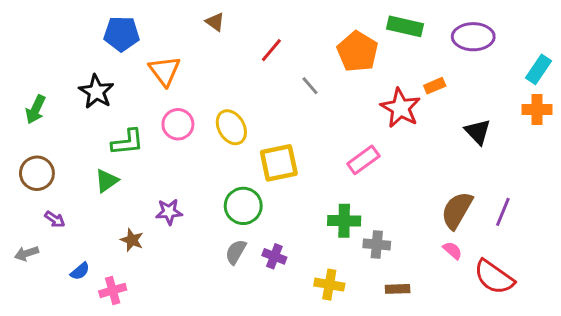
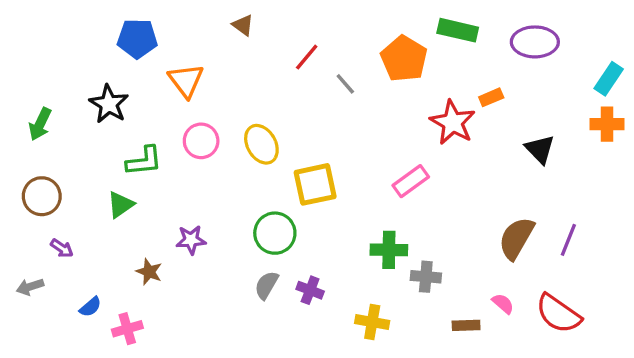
gray line: (310, 86) -> (345, 84), moved
pink semicircle: (452, 250) -> (503, 304), moved
brown rectangle: (398, 289) -> (466, 325), moved

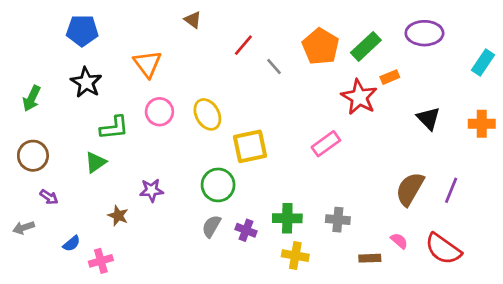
green rectangle: (458, 30) -> (366, 46), moved, turned -56
blue pentagon: (137, 39) -> (82, 30), moved
orange cross: (607, 124) -> (482, 124), moved
green cross: (389, 250) -> (287, 218), moved

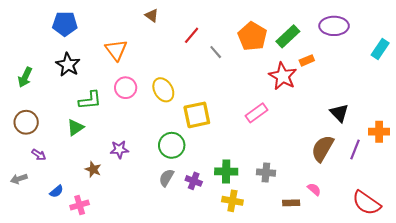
black triangle: (428, 118) -> (339, 113), moved
orange cross: (482, 124) -> (379, 132), moved
red semicircle: (443, 249) -> (366, 203), moved

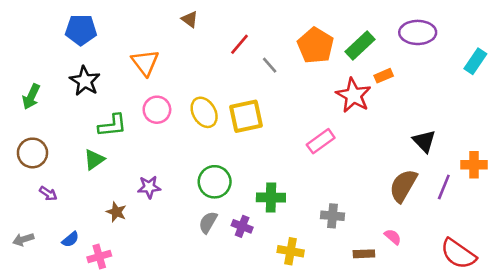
yellow square: (197, 115) -> (246, 116), moved
green cross: (226, 171) -> (271, 198), moved
gray arrow: (19, 179) -> (23, 239), moved

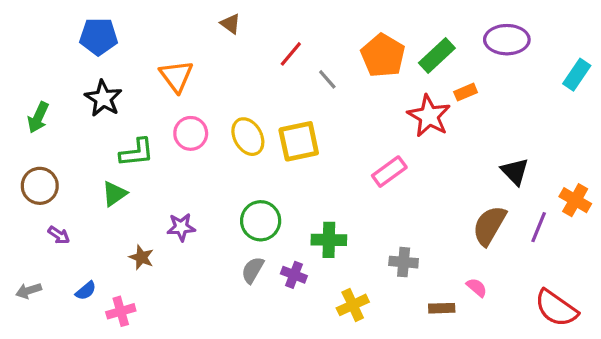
orange cross: (474, 165) -> (575, 200), turned 30
yellow cross: (291, 251) -> (353, 305), turned -35

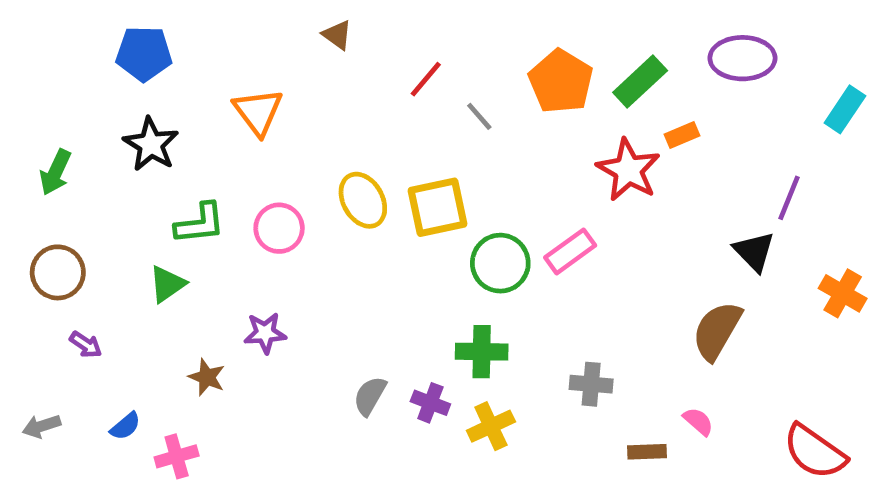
pink circle: (191, 133) -> (279, 228), moved
green circle: (261, 221) -> (500, 263), moved
purple line: (539, 227) -> (789, 198), moved
yellow cross: (353, 305) -> (491, 426), moved

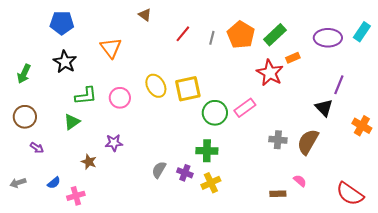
purple ellipse: (742, 58) -> (328, 38), moved
cyan rectangle: (845, 109) -> (362, 32), moved
gray line: (479, 116) -> (212, 38), moved, turned 56
gray cross: (591, 384) -> (278, 140), moved

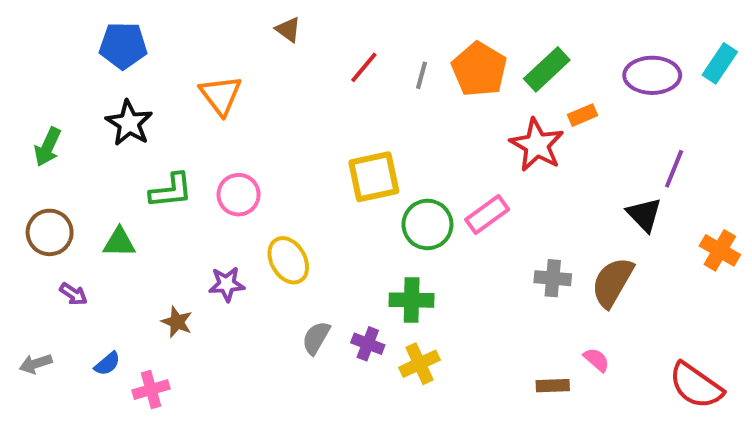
yellow ellipse: (156, 86) -> (288, 260), moved
green triangle: (72, 122) -> (119, 242), moved, turned 36

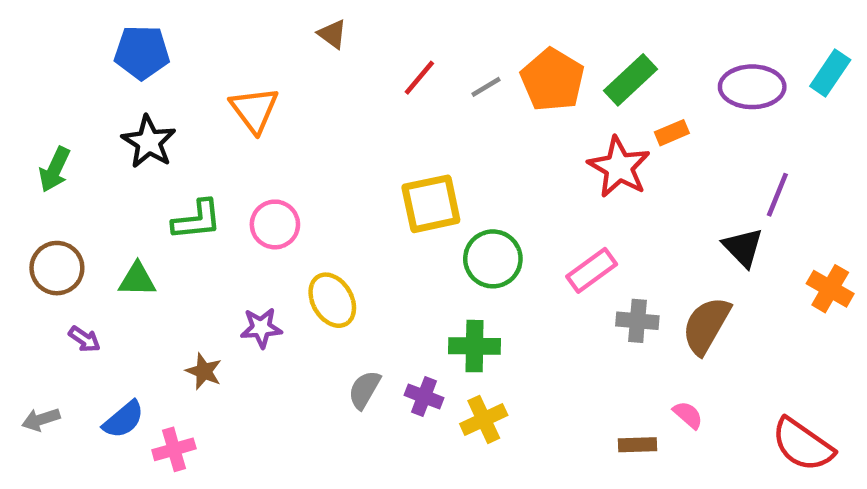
gray line: (422, 75) -> (486, 87), turned 44
pink rectangle: (487, 215) -> (592, 270), moved
blue semicircle: (107, 364) -> (123, 419), size x1.4

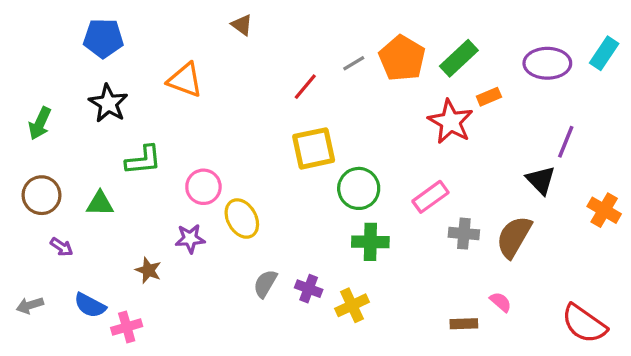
red line: (419, 78) -> (305, 87), moved
orange triangle: (254, 110) -> (185, 80), turned -33
pink circle: (275, 224) -> (203, 187), moved
green cross: (475, 346) -> (370, 242), moved
blue semicircle: (123, 419) -> (90, 305), turned 68

